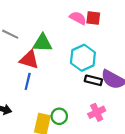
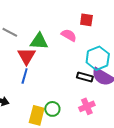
pink semicircle: (78, 18) -> (69, 35), moved
cyan hexagon: (83, 58) -> (98, 58), moved
red triangle: (29, 60) -> (27, 56), turned 42

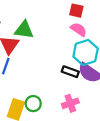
pink semicircle: (69, 35) -> (79, 29), moved

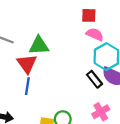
black rectangle: (70, 72) -> (95, 79), turned 42

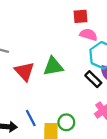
green triangle: (39, 46) -> (53, 66), moved
blue line: (27, 86) -> (31, 118), moved, turned -30

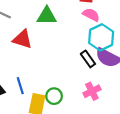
green triangle: (53, 66) -> (47, 16), moved
red triangle: (24, 71) -> (22, 39), turned -40

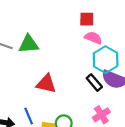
green triangle: (47, 16) -> (29, 44), moved
red triangle: (22, 39) -> (46, 84), moved

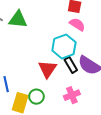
cyan hexagon: (106, 60) -> (64, 46), moved
red triangle: (46, 84) -> (47, 69), moved, turned 42

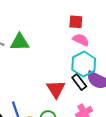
cyan hexagon: (64, 46) -> (84, 64), moved

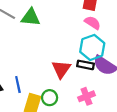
black rectangle: (79, 82) -> (85, 65), turned -49

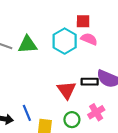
cyan hexagon: (92, 47) -> (65, 41), moved
green circle: (50, 98) -> (72, 120), moved

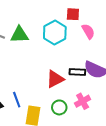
pink semicircle: (89, 39) -> (88, 31), moved, turned 35
red triangle: (67, 90) -> (55, 79), turned 36

